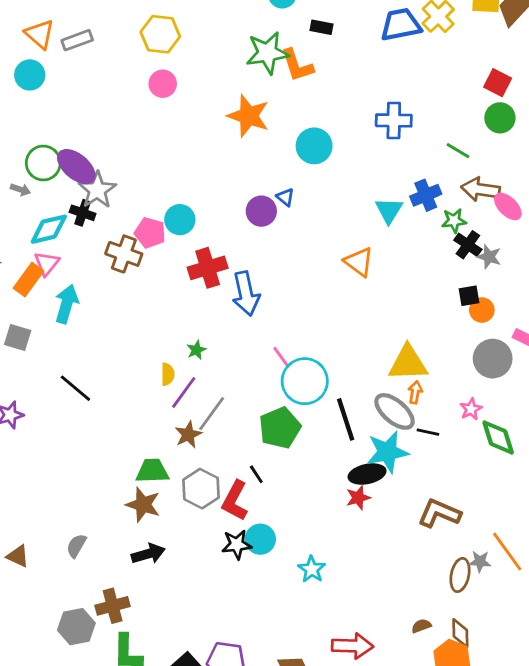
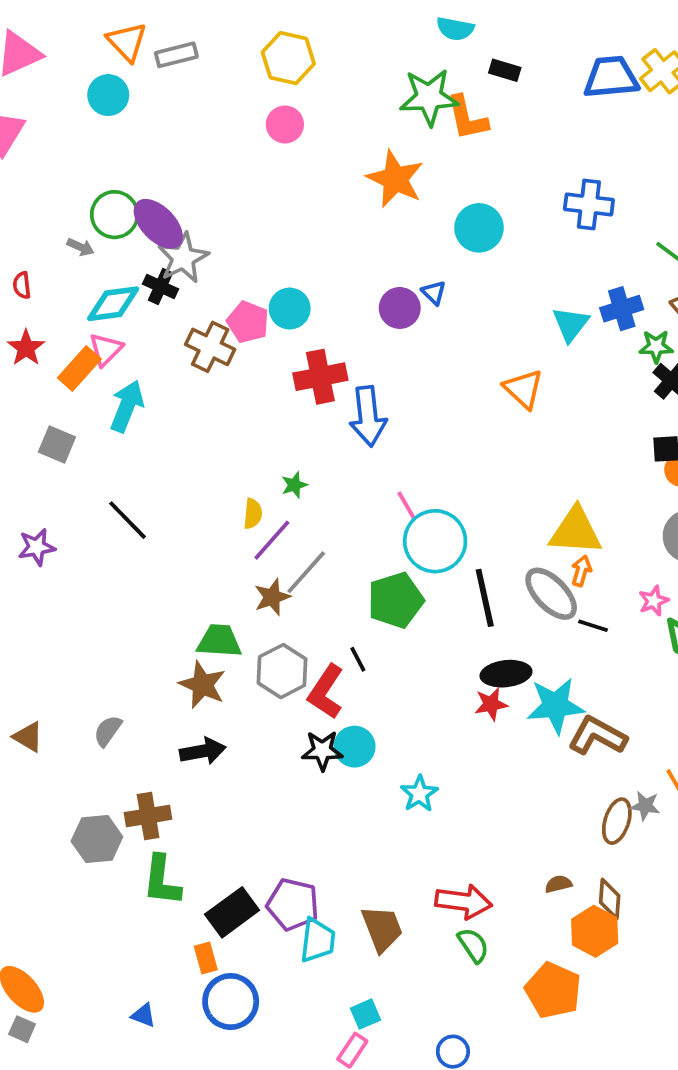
cyan star: (387, 452) -> (555, 706), moved

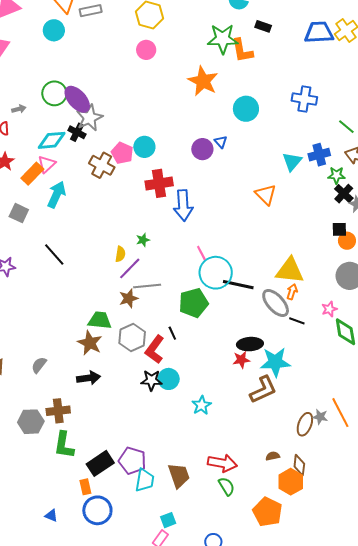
gray arrow: (81, 247) -> (19, 109), moved, turned -40
gray line: (306, 572) -> (147, 286), turned 40
black line: (485, 598) -> (238, 285), moved, turned -68
brown L-shape: (597, 736) -> (263, 390), moved, turned 124

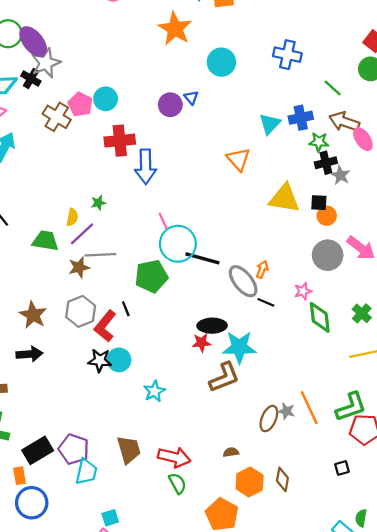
black cross: (344, 194) -> (326, 163), turned 30
yellow triangle: (290, 271) -> (284, 198), moved
green trapezoid: (100, 320) -> (45, 241), moved
brown diamond: (299, 465) -> (282, 479), moved
brown trapezoid: (179, 475) -> (129, 450), moved

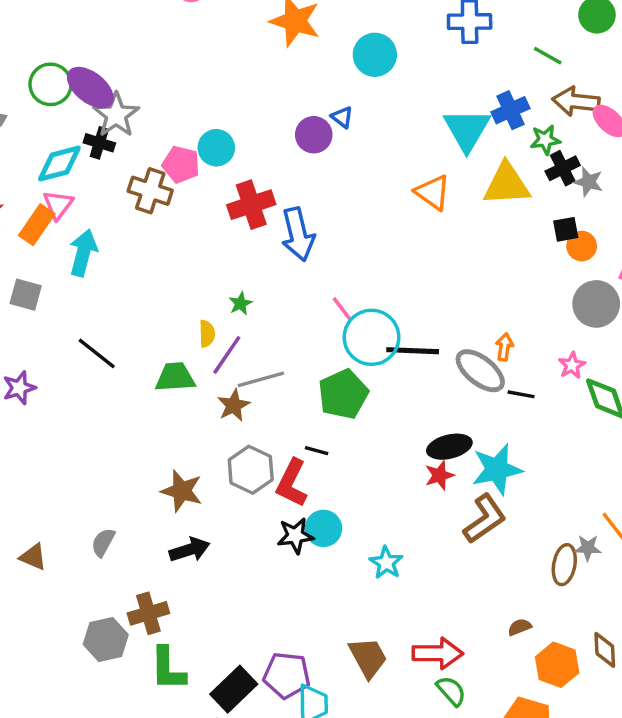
cyan triangle: (270, 124) -> (467, 130), size x1.4
yellow triangle: (284, 198) -> (507, 184), moved
black line: (126, 309) -> (317, 451), turned -40

